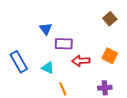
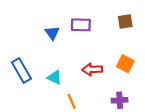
brown square: (110, 19) -> (125, 21), turned 32
purple rectangle: (64, 44) -> (81, 25), moved

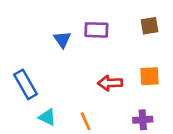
orange square: (125, 64) -> (150, 76), turned -30
cyan triangle: (55, 77) -> (47, 117), moved

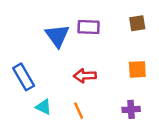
blue triangle: (62, 39) -> (57, 36), size x1.5
red arrow: (110, 83) -> (85, 76), moved

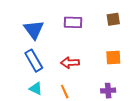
blue triangle: (57, 36) -> (34, 30), moved
blue rectangle: (24, 77) -> (34, 61), moved

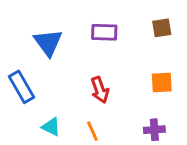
blue rectangle: (34, 61) -> (22, 87), moved
red arrow: (70, 63) -> (100, 90), turned -108

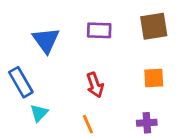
brown square: (162, 28) -> (154, 26), size x1.5
cyan triangle: (51, 127) -> (39, 113), moved, turned 48

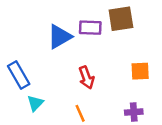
brown square: (154, 26) -> (121, 19), moved
blue triangle: (46, 40) -> (60, 37), moved, turned 36

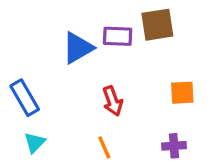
cyan triangle: (35, 103) -> (35, 142), moved

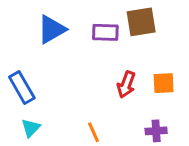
blue triangle: (78, 48) -> (52, 29), moved
red arrow: (113, 101) -> (126, 85), moved, turned 40

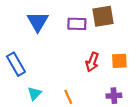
blue triangle: (52, 29) -> (38, 22), turned -30
cyan triangle: (31, 128) -> (34, 94), moved

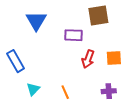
purple rectangle: (77, 24) -> (74, 35), moved

